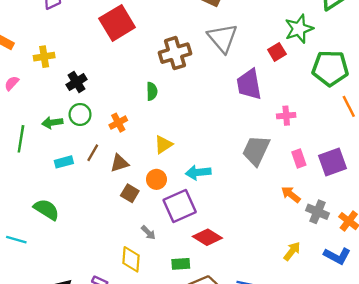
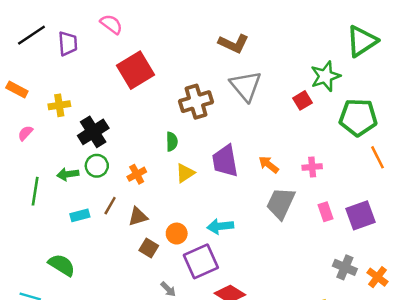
black cross: (77, 82) -> (93, 132), size x1.4
purple trapezoid: (249, 84) -> (225, 161), moved
yellow triangle: (163, 145) -> (185, 173), moved
orange arrow: (291, 194) -> (269, 165), moved

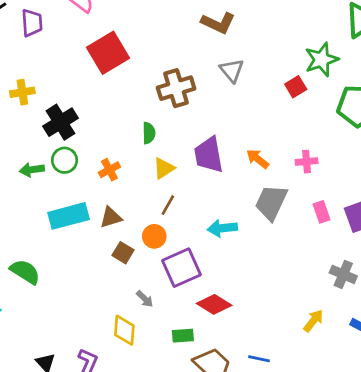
gray triangle: (246, 86) -> (232, 70), size x0.7
brown line: (110, 206) -> (168, 205), moved
cyan rectangle: (80, 215) -> (69, 216), moved, size x1.8
cyan arrow: (220, 226) -> (222, 228), moved

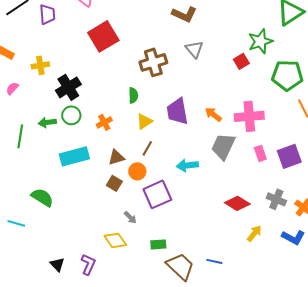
pink cross: (307, 162) -> (249, 116), size x1.8
brown triangle: (111, 217) -> (116, 157), moved
red diamond: (214, 304) -> (237, 203), moved
yellow diamond: (124, 330) -> (115, 240), turned -40

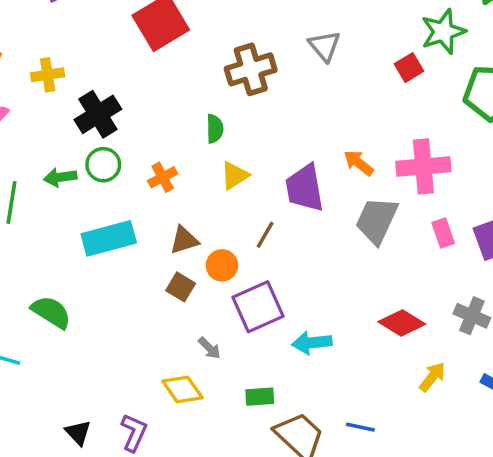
purple trapezoid: (177, 111) -> (305, 188), moved
brown line: (147, 148) -> (265, 235), moved
cyan arrow: (187, 165) -> (312, 343), moved

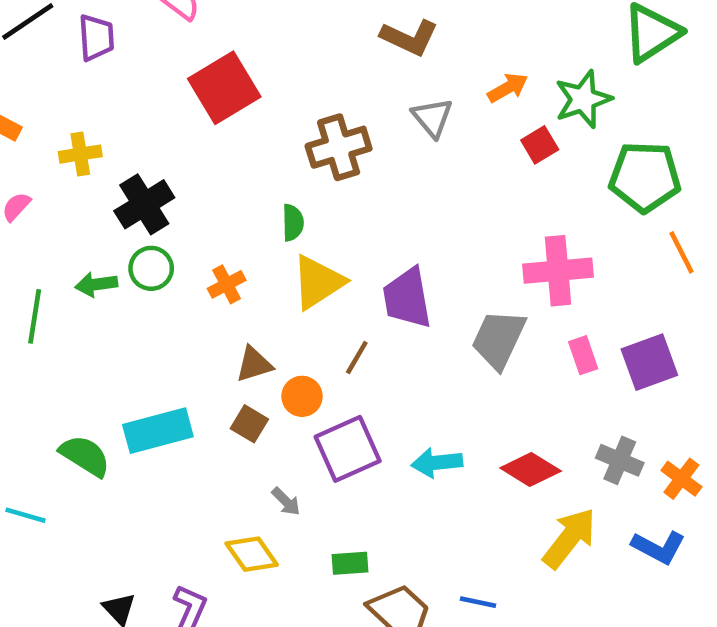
orange arrow: (359, 163) -> (508, 88), moved, turned 112
yellow triangle: (235, 175) -> (318, 282), size x1.5
cyan rectangle: (109, 238) -> (158, 431), moved
cyan arrow: (312, 343) -> (437, 463), moved
yellow arrow: (432, 377) -> (569, 538), size x1.6

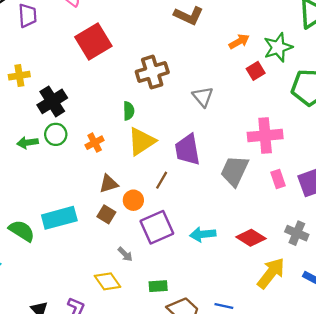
gray triangle: (432, 118) -> (203, 97), moved

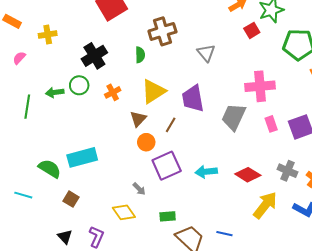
black cross: (52, 101) -> (94, 56), moved
green semicircle: (129, 111) -> (140, 55), moved
brown triangle: (109, 184) -> (138, 119), moved, turned -30
brown square: (106, 214) -> (71, 199), moved

